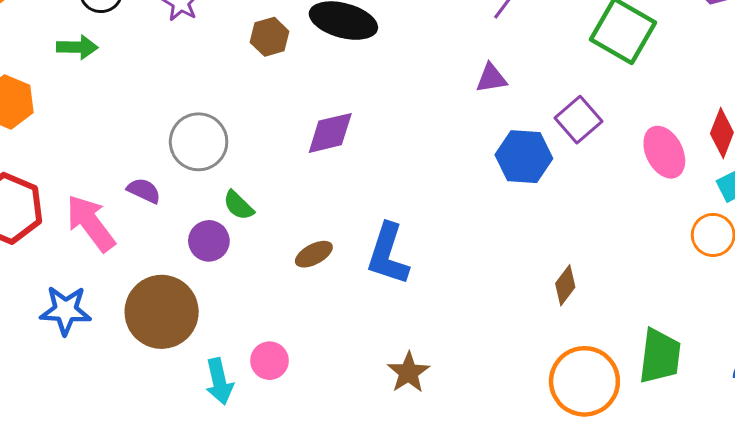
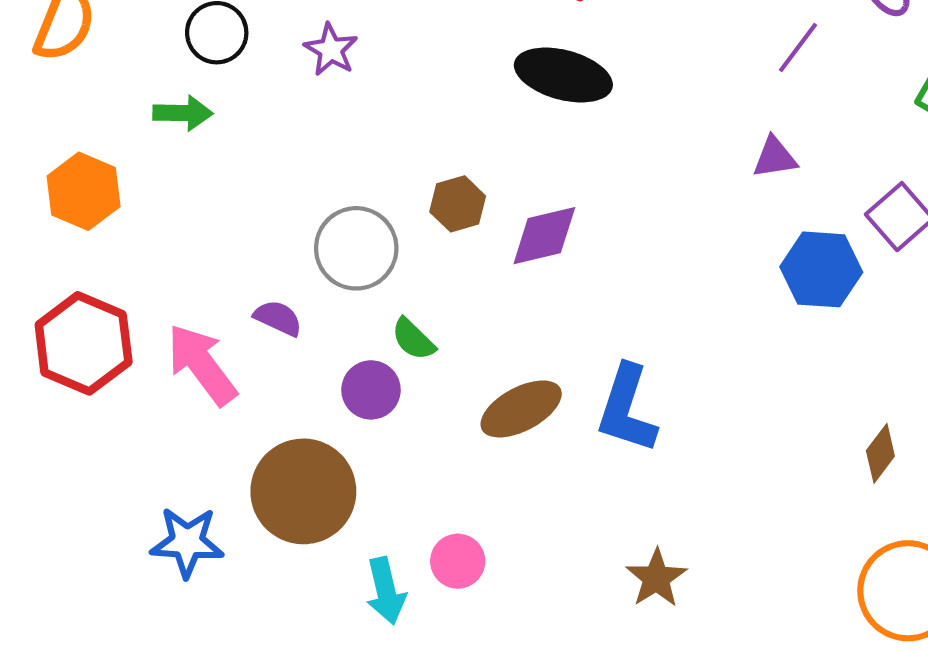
brown hexagon: (270, 37) -> (458, 204), moved
brown ellipse: (314, 254) -> (521, 409), size x1.5
blue star: (65, 310) -> (187, 542), moved

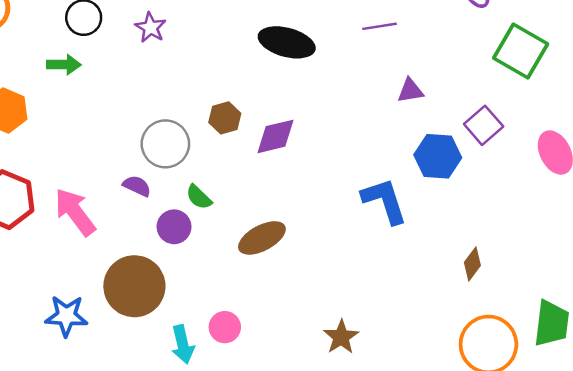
purple line: (798, 48) -> (380, 26), moved, turned 44
purple semicircle: (278, 318) -> (137, 186), moved
blue L-shape: (627, 409) -> (384, 201), moved, turned 144

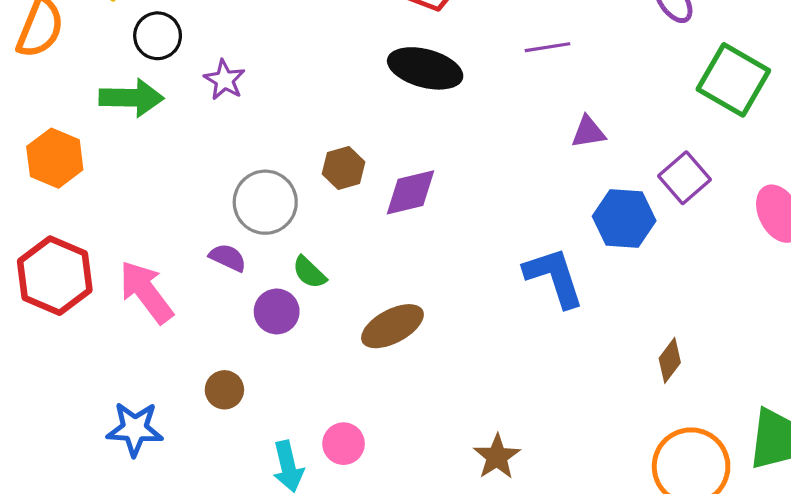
purple star: (151, 28) -> (224, 80), moved
green arrow: (64, 65) -> (131, 98), size x1.4
brown circle: (134, 286) -> (224, 390), size x0.5

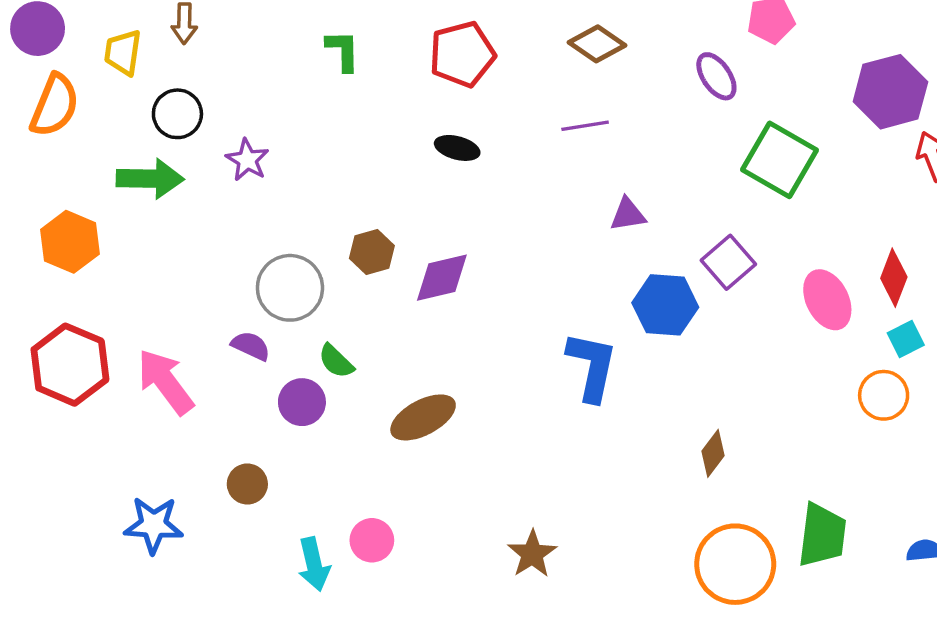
black ellipse: (425, 68) -> (457, 148), size x0.6
blue L-shape: (554, 277) -> (592, 366), turned 30

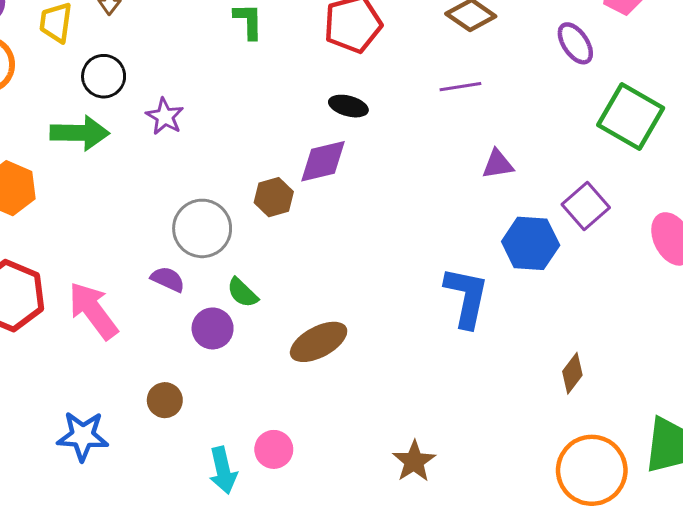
purple diamond: (442, 278) -> (323, 161), moved

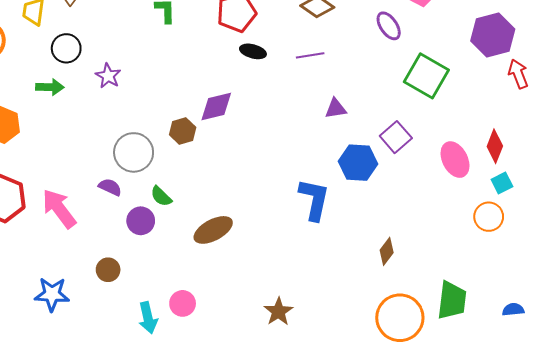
black ellipse: (348, 106) -> (253, 51), moved
green arrow: (80, 133) -> (50, 87), size x0.7

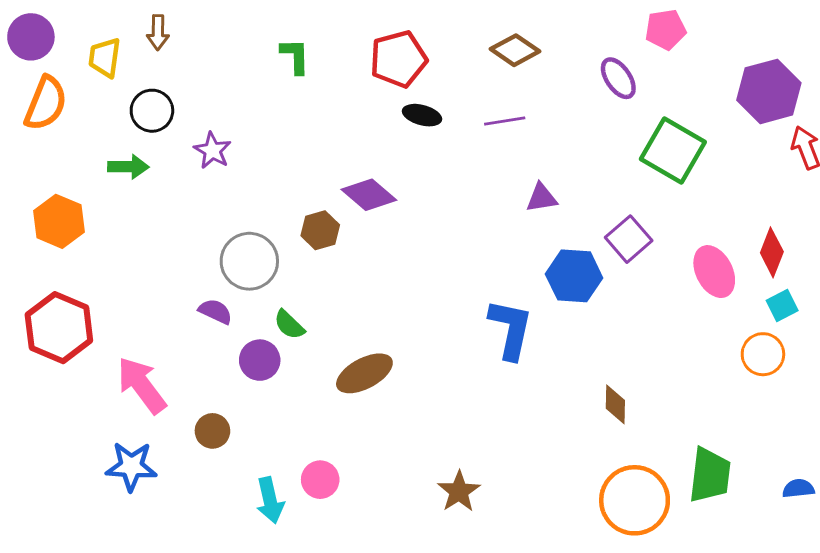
purple diamond: (216, 106) -> (369, 195), turned 54
pink arrow: (59, 209) -> (142, 385), moved
brown diamond: (387, 251) -> (615, 404), turned -36

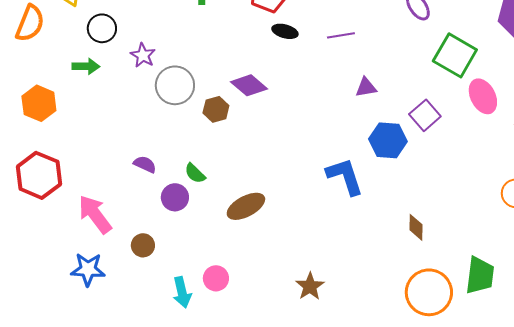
gray circle: (249, 261) -> (175, 85), moved
pink ellipse: (714, 272) -> (483, 96), moved
blue L-shape: (511, 329) -> (345, 176), turned -30

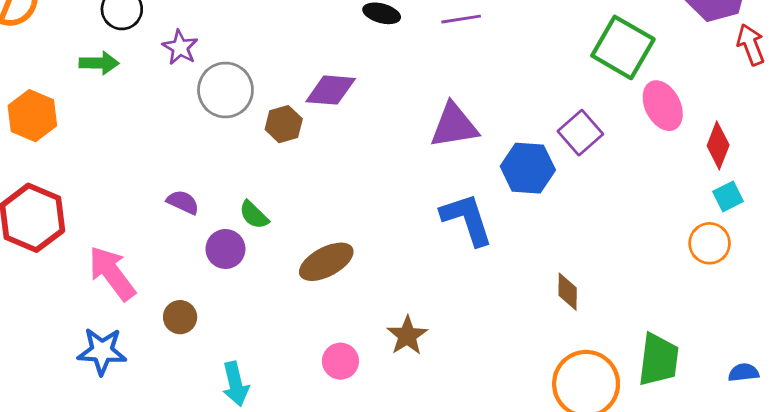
purple diamond: (249, 85) -> (331, 90), turned -36
purple triangle: (366, 87) -> (454, 125), moved, size x1.6
pink circle: (216, 278) -> (340, 361), moved
brown star: (310, 286) -> (407, 336), moved

